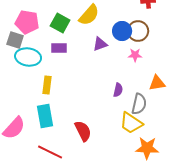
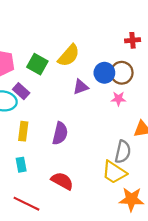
purple rectangle: (59, 48) -> (21, 91), moved, turned 42
purple semicircle: (118, 90) -> (60, 133), moved, size x1.5
cyan rectangle: (45, 116) -> (21, 165), size x0.6
red semicircle: (83, 131) -> (62, 181), turned -35

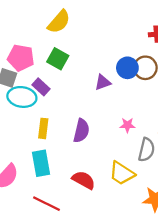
yellow semicircle: (69, 55) -> (59, 22), moved
pink star: (118, 99) -> (127, 125), moved
cyan rectangle: (21, 165) -> (41, 163), size x1.6
yellow trapezoid: (114, 172) -> (122, 173), moved

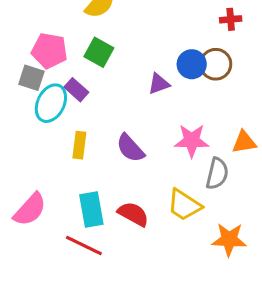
cyan ellipse: (22, 97) -> (51, 103), turned -72
pink star: (127, 125) -> (192, 141), size x1.6
purple semicircle: (81, 131) -> (130, 148), turned 125
cyan rectangle: (41, 163) -> (91, 210), moved

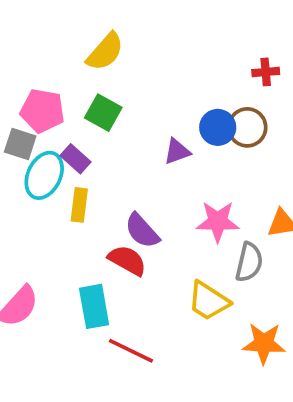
yellow rectangle: (79, 145) -> (79, 205), moved
red semicircle: (133, 214) -> (127, 260), moved
red line: (84, 245) -> (131, 351), moved

